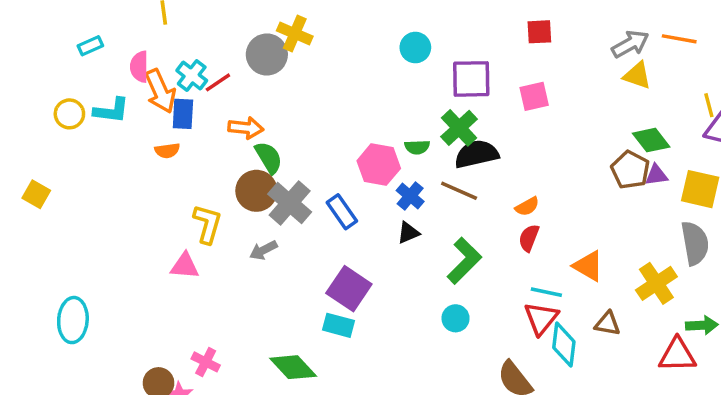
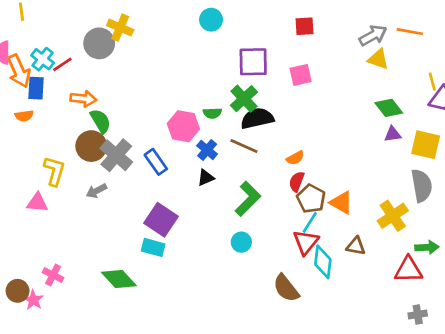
cyan circle: (415, 48) -> (211, 20), moved
brown pentagon: (630, 170) -> (311, 199), moved
cyan line: (546, 292) -> (310, 222), turned -70

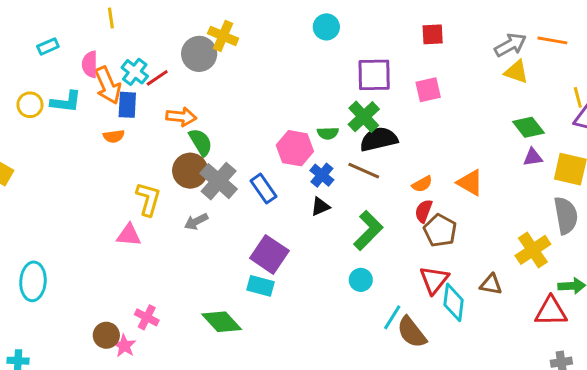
orange triangle: (341, 203) -> (470, 183), moved
cyan line: (310, 222) -> (392, 317), moved

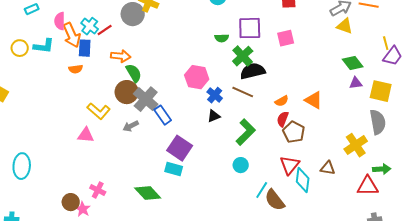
green semicircle: (328, 133) -> (222, 38), moved
blue rectangle: (263, 189) -> (163, 115), moved
yellow L-shape: (148, 199) -> (99, 111), turned 115

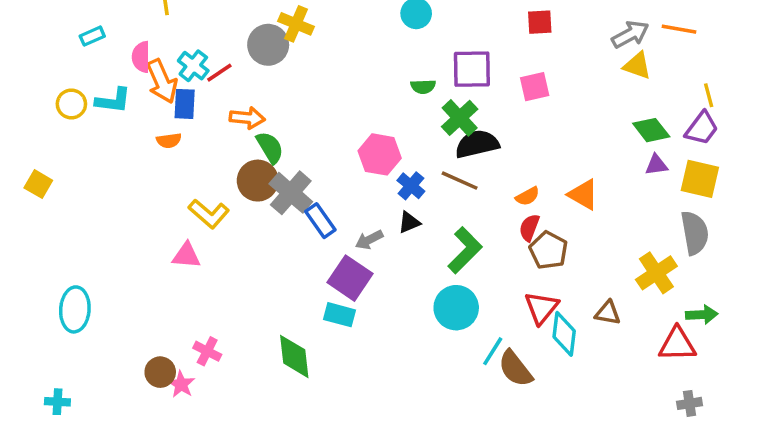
purple trapezoid: (393, 56) -> (702, 128), moved
gray arrow: (131, 126) -> (369, 240), moved
cyan circle: (241, 165) -> (456, 308), size x1.6
green diamond: (148, 193) -> (294, 356), turned 36

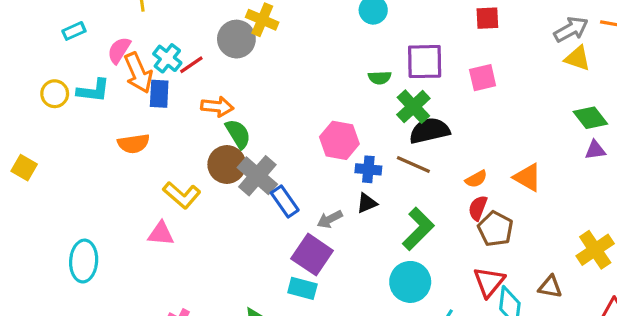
pink semicircle: (141, 57) -> (119, 50), turned 32
orange semicircle: (169, 141) -> (133, 144), moved, size x1.4
blue cross: (411, 186) -> (368, 169), turned -35
cyan ellipse: (75, 309) -> (84, 261), moved

